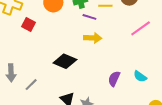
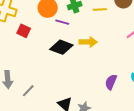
purple line: (89, 17) -> (62, 22), moved
black diamond: (65, 61) -> (61, 47), moved

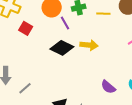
purple line: (62, 22) -> (65, 23), turned 40
purple semicircle: (111, 82) -> (108, 87), turned -77

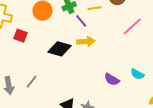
purple line: (65, 23) -> (81, 21), moved
gray line: (25, 88) -> (31, 82), moved

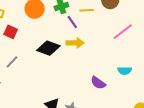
cyan semicircle: (137, 74) -> (125, 71), moved, turned -32
gray line: (31, 82) -> (12, 62), moved

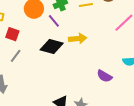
purple line: (72, 22) -> (54, 21), moved
gray line: (12, 62) -> (16, 56), moved

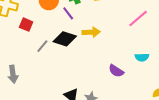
gray line: (16, 56) -> (42, 46), moved

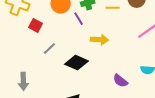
black diamond: (65, 39) -> (76, 63), moved
gray arrow: (13, 74) -> (23, 81), moved

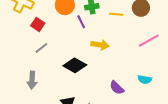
gray line: (49, 48) -> (41, 48), moved
gray arrow: (23, 81) -> (32, 80), moved

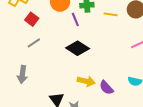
yellow arrow: (100, 45) -> (86, 81), moved
black diamond: (75, 65) -> (78, 48), moved

